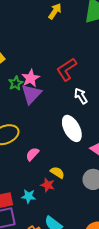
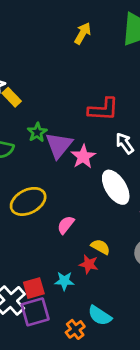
red L-shape: (67, 69) -> (103, 109), turned -140
pink star: (31, 78) -> (83, 157), moved

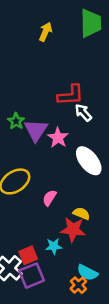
white arrow: (125, 143) -> (83, 113), moved
red star: (89, 264) -> (73, 230), size x1.5
orange cross: (75, 329) -> (78, 285), moved

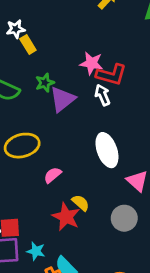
white arrow: (83, 113) -> (103, 95), moved
pink star: (58, 138) -> (91, 63), moved, turned 30
cyan star: (54, 246) -> (36, 251), moved

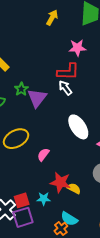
pink star: (91, 63) -> (77, 48), moved
yellow semicircle: (81, 203) -> (74, 188), moved
cyan star: (36, 251) -> (44, 199), moved

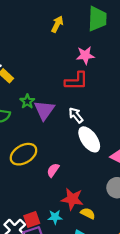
white arrow: (65, 88) -> (76, 115), moved
yellow semicircle: (74, 188) -> (88, 213), moved

